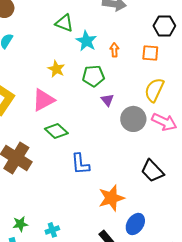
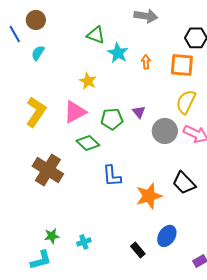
orange square: (150, 53) -> (182, 65), size x1.4
green pentagon: (93, 76) -> (112, 119), moved
orange star: (111, 198) -> (149, 196), moved

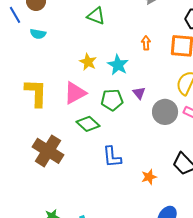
cyan semicircle: (38, 53) -> (38, 34), turned -112
cyan star: (118, 53) -> (118, 65), moved
yellow L-shape: (36, 112) -> (36, 93), turned -32
orange star: (149, 196) -> (149, 177), size x0.6

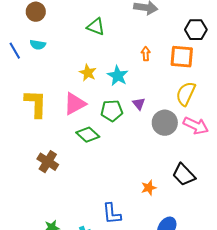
blue line: (15, 15) -> (15, 51), moved
brown cross: (48, 151) -> (48, 162), size x0.7
blue L-shape: (112, 157) -> (112, 214), moved

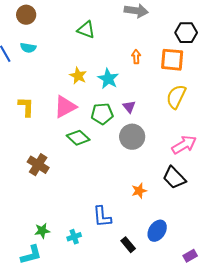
yellow L-shape: (36, 104) -> (26, 107), size x0.7
gray circle: (165, 123) -> (132, 137), moved
pink arrow: (196, 126) -> (184, 145), moved, turned -55

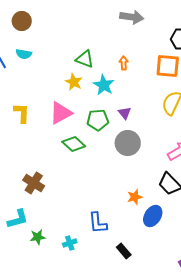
green triangle: (86, 30) -> (85, 59), moved
orange arrow: (136, 57) -> (124, 63), moved
brown cross: (38, 165) -> (34, 183), moved
blue ellipse: (157, 231) -> (153, 216), moved
cyan L-shape: (31, 255) -> (18, 219), moved

